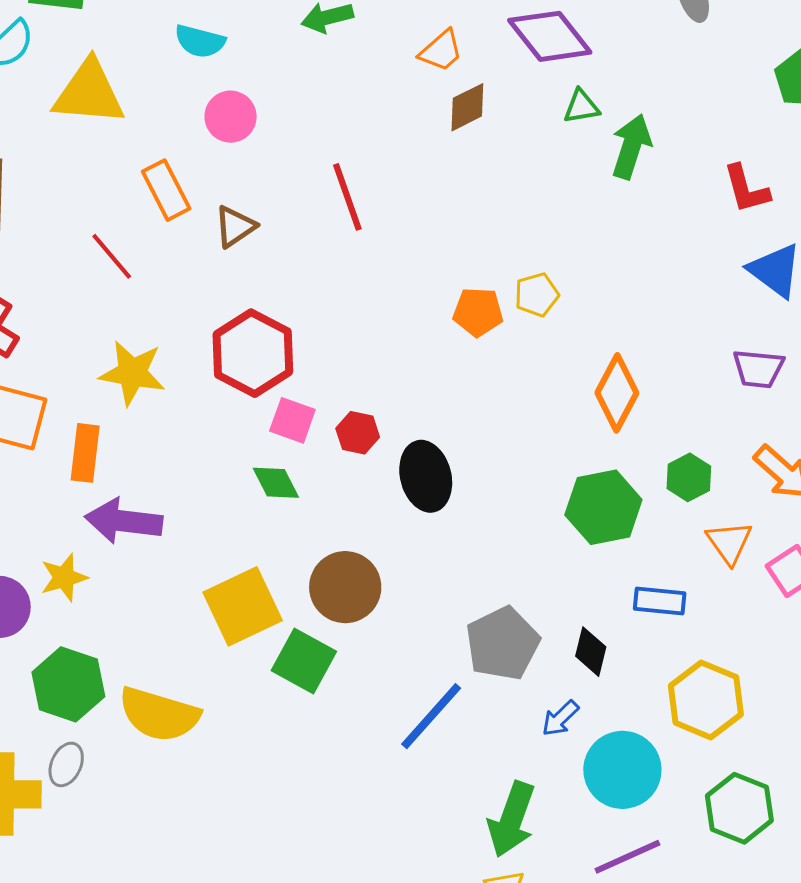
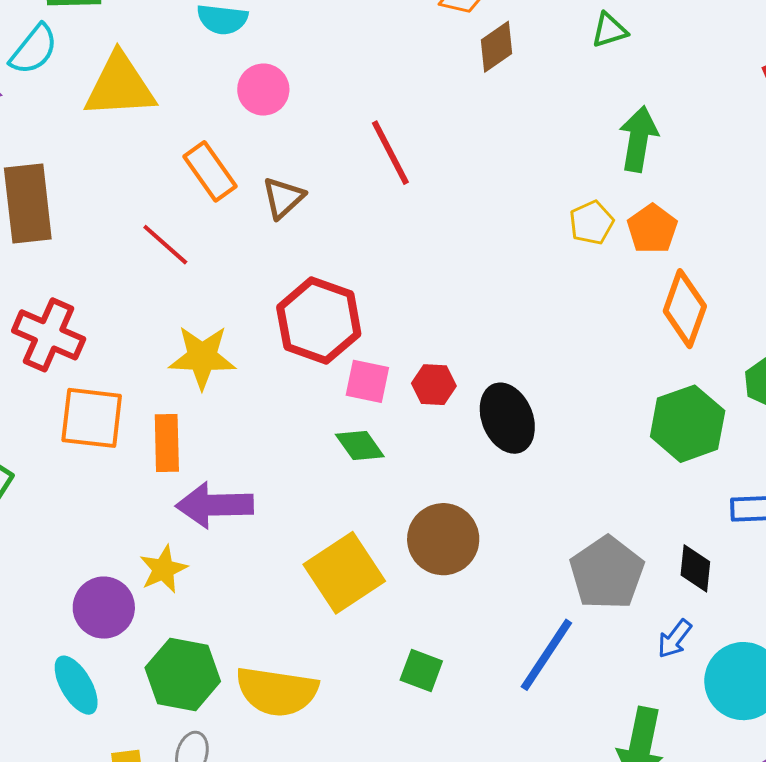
green arrow: (631, 147) -> (638, 139), moved
orange pentagon: (478, 312) -> (652, 229), moved, turned -30
green square: (304, 661) -> (421, 671), moved, size x0.7

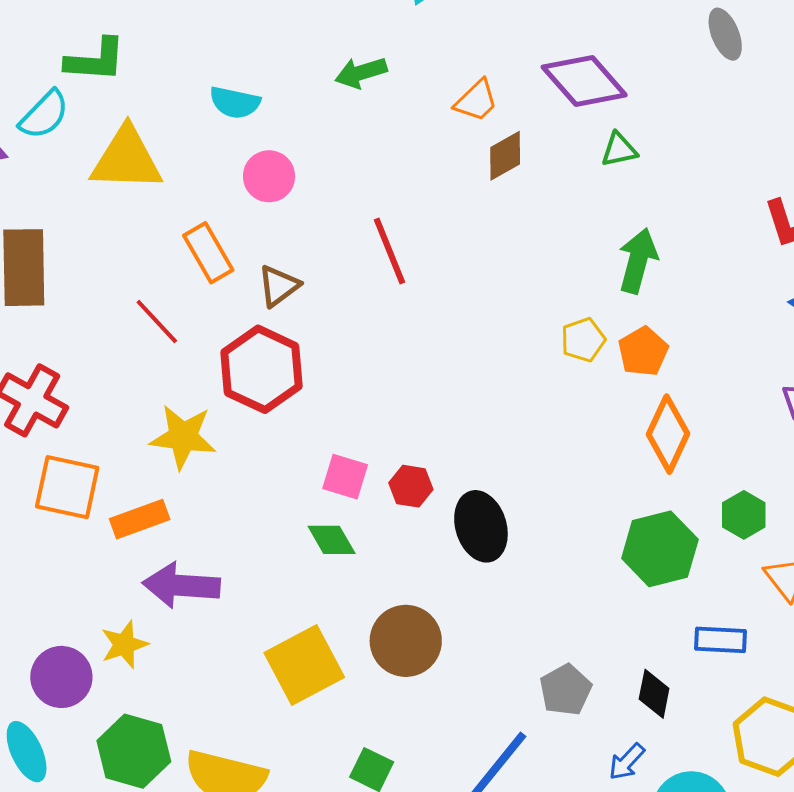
red hexagon: (319, 321) -> (261, 369), moved
orange rectangle: (167, 443) -> (140, 519), turned 66
gray pentagon: (607, 573) -> (566, 690), size x0.7

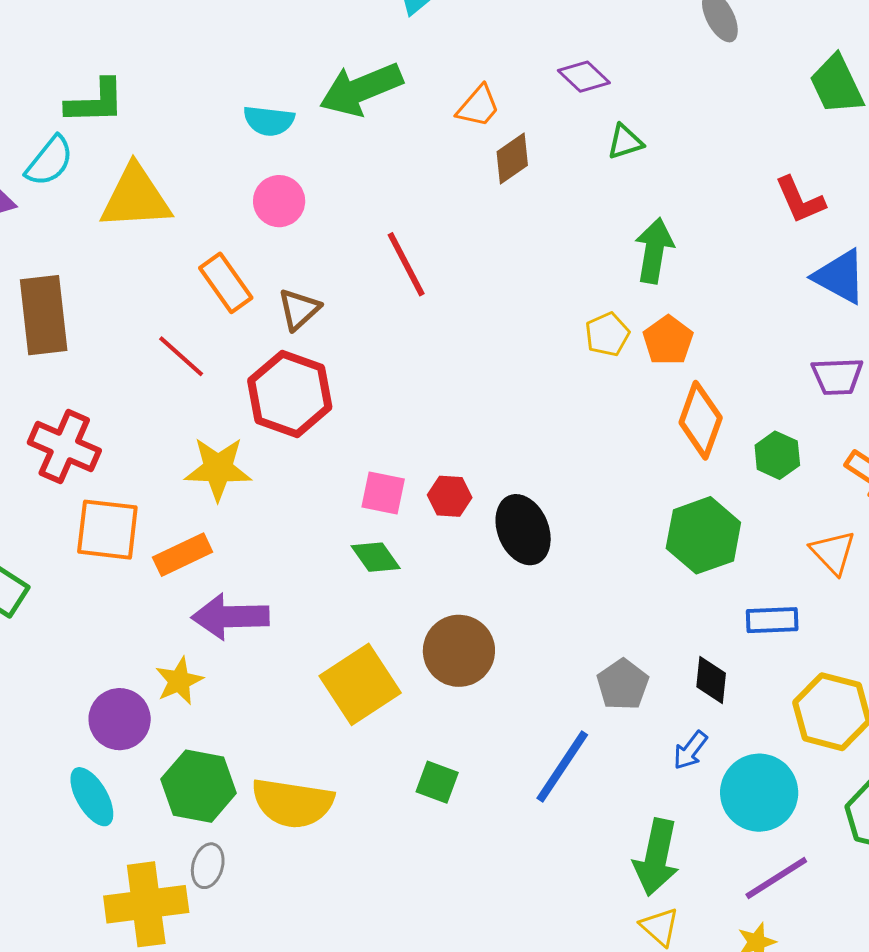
green arrow: (361, 73) -> (361, 89), size x1.6
purple diamond: (584, 81) -> (584, 77), size x0.6
cyan semicircle: (235, 102) -> (269, 121), moved
green hexagon: (744, 515) -> (777, 455), moved

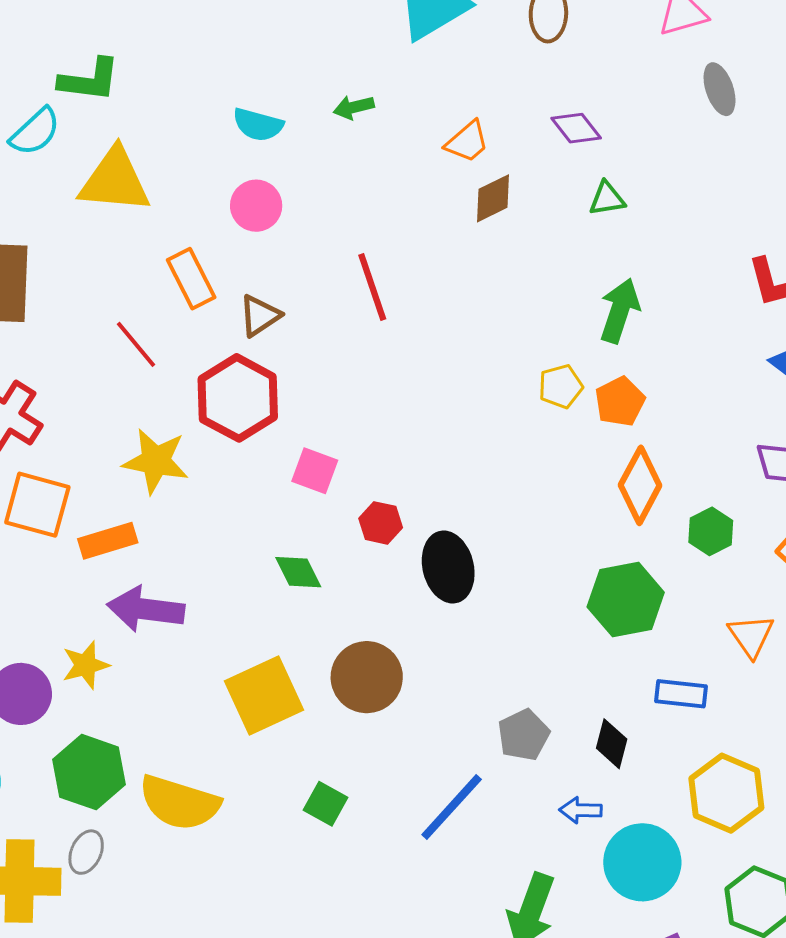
green arrow: (361, 89) -> (354, 107), size x0.5
pink square: (383, 493) -> (315, 471), moved
blue arrow: (690, 750) -> (581, 810), turned 45

